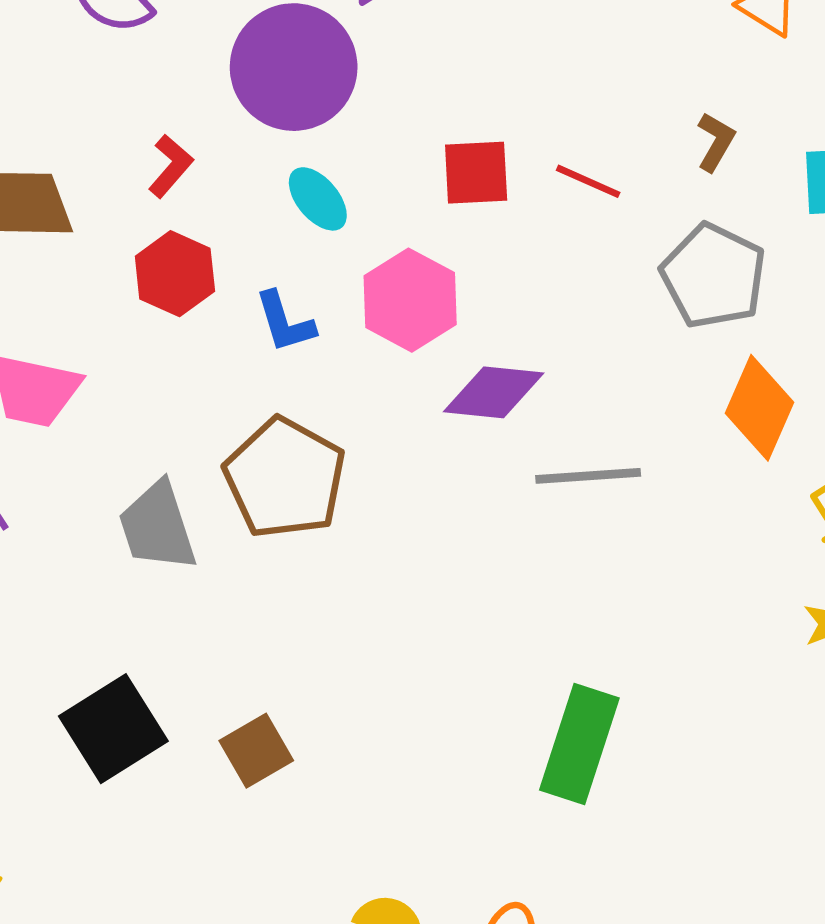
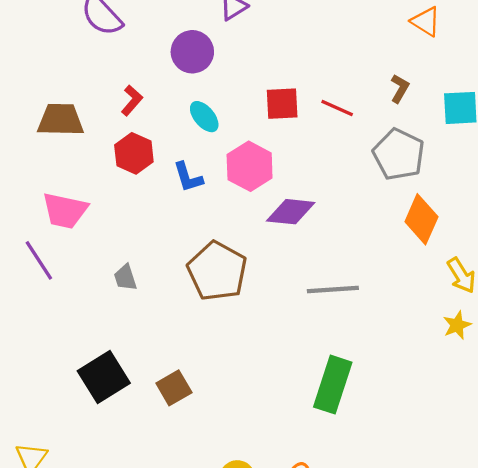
purple circle: (294, 67) -> (192, 52), size x0.7
gray line: (588, 476) -> (333, 289), moved
brown pentagon: (285, 478) -> (217, 271), moved
gray trapezoid: (157, 526) -> (125, 278), size x0.6

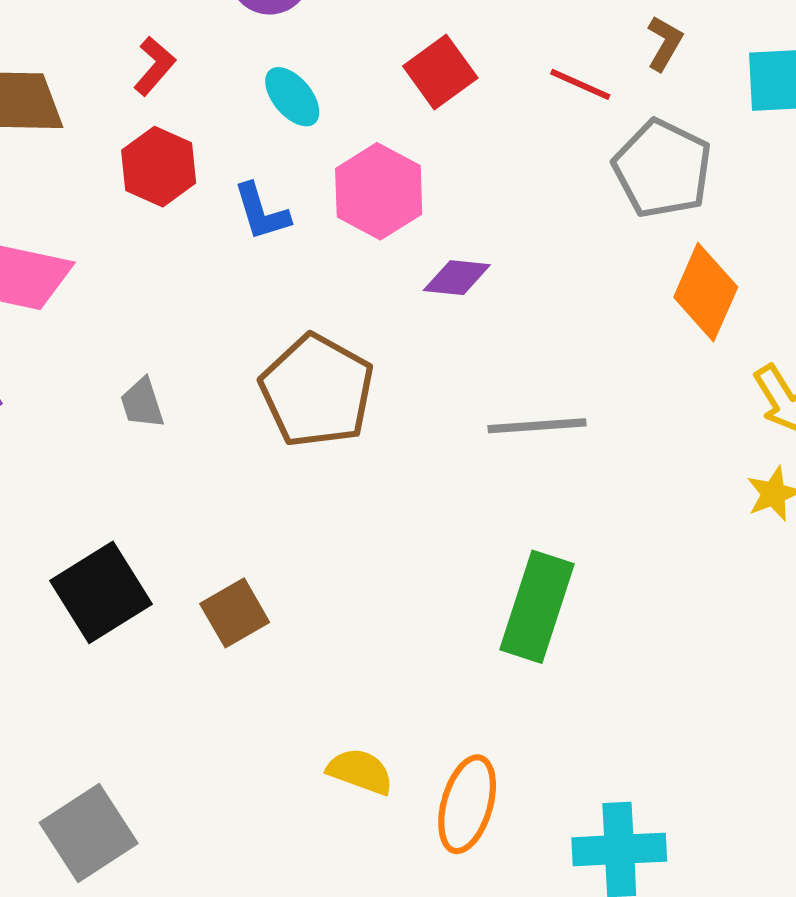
red square: (282, 104) -> (440, 72), turned -33
red line: (337, 108) -> (580, 84), moved
purple diamond: (291, 212) -> (457, 278), size x0.7

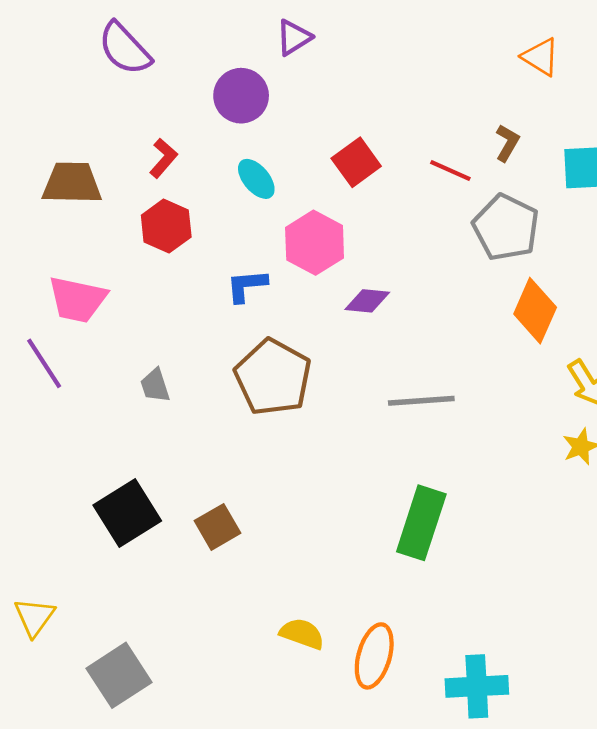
blue L-shape: (261, 212) -> (247, 286), moved, turned 102

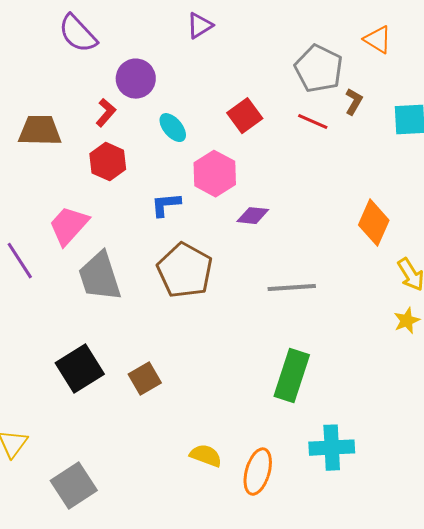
purple circle: (241, 96) -> (136, 79), moved
gray pentagon: (506, 227) -> (319, 69), moved
pink trapezoid: (77, 300) -> (69, 226), moved, turned 120
gray trapezoid: (155, 386) -> (100, 277), size x2.0
cyan cross: (477, 686) -> (332, 448), moved

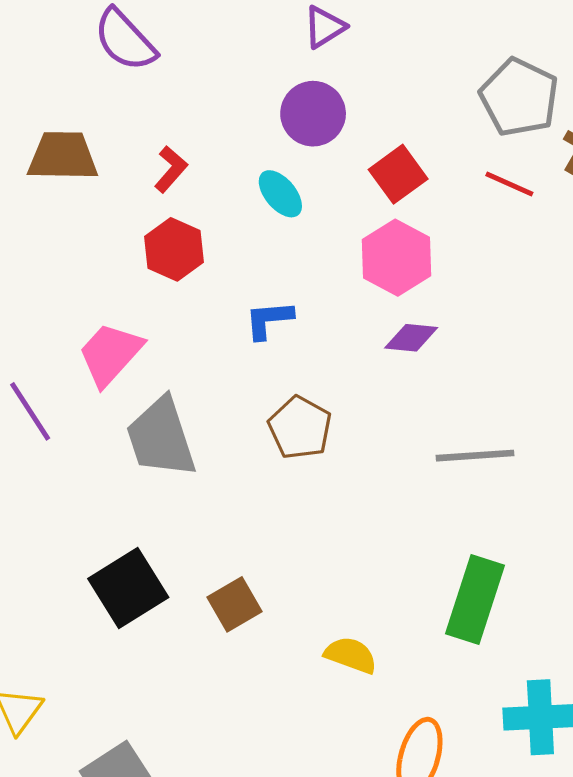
purple circle: (136, 79) -> (313, 114), moved
brown trapezoid: (40, 131) -> (63, 156), moved
pink hexagon: (215, 174) -> (396, 258), moved
brown pentagon: (185, 271) -> (300, 428), size x0.7
yellow semicircle: (206, 456) -> (351, 655), moved

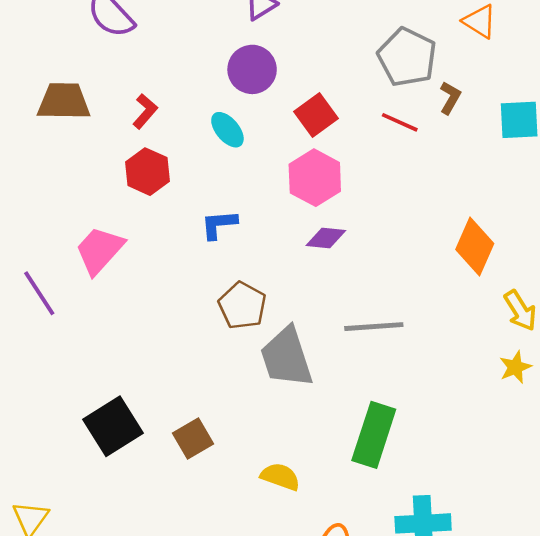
gray trapezoid: (161, 438) -> (287, 357), moved

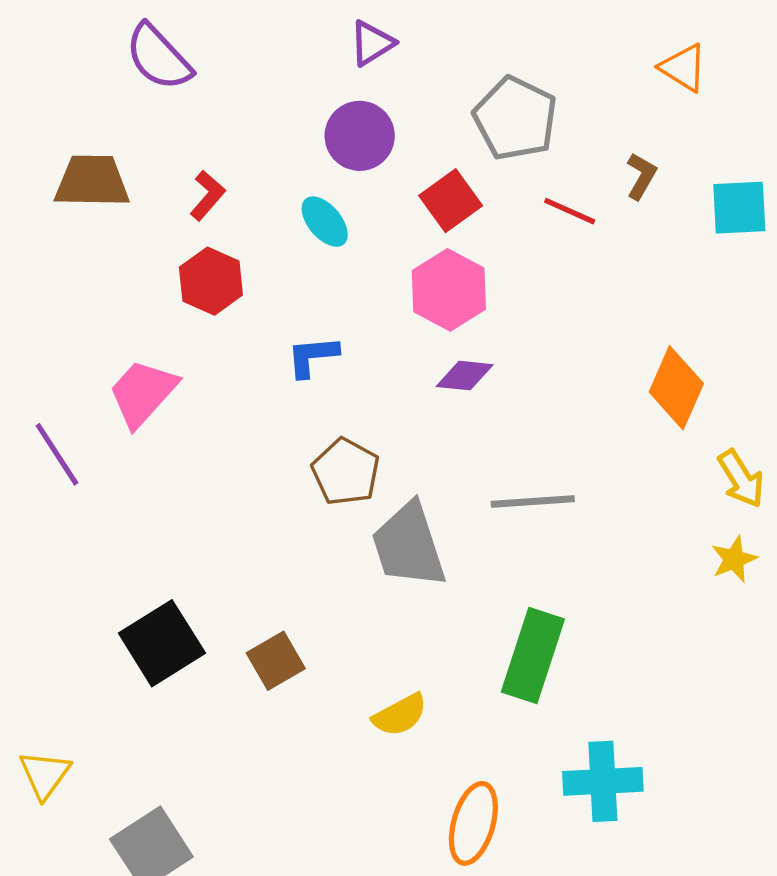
gray pentagon: (407, 57) -> (515, 118), moved
yellow semicircle: (280, 477) -> (400, 715), turned 132

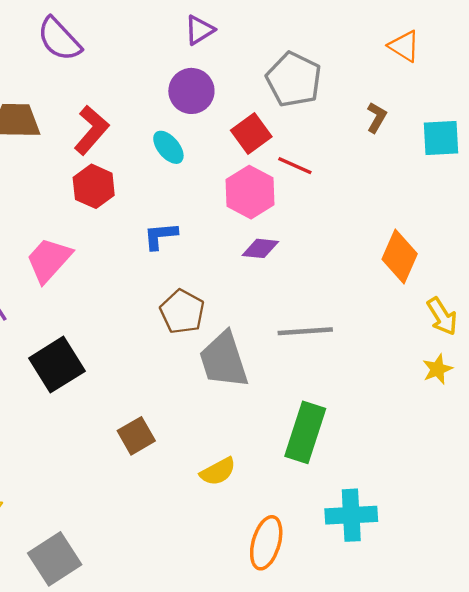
red L-shape: (207, 195) -> (91, 130), size x1.5
red line: (570, 211) -> (295, 166), moved
black square: (162, 643) -> (57, 365), moved

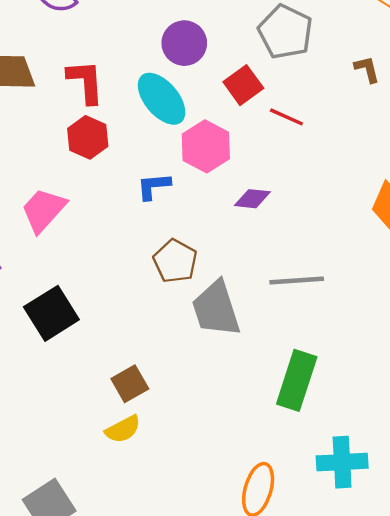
brown L-shape: (377, 117) -> (367, 69), turned -44
red L-shape: (91, 130) -> (85, 82), turned -45
cyan ellipse: (168, 147) -> (162, 99), size x1.6
pink hexagon: (250, 192) -> (206, 146), moved
yellow semicircle: (218, 471) -> (123, 429), moved

